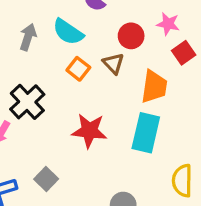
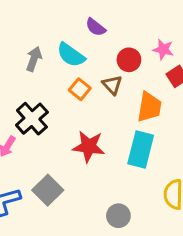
gray square: (46, 179) -> (48, 190), size x1.4

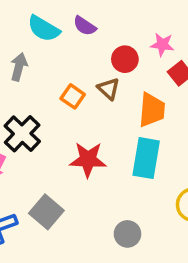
cyan semicircle: (71, 55) -> (44, 29), moved

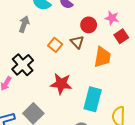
cyan rectangle: (146, 158) -> (93, 99), moved

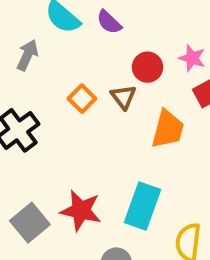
red star: (61, 84) -> (81, 211), moved

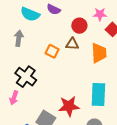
brown triangle: (123, 97) -> (72, 44), turned -32

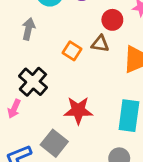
red star: (69, 106) -> (78, 110), moved

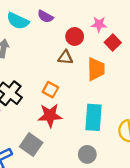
orange square: (72, 51) -> (50, 90), moved

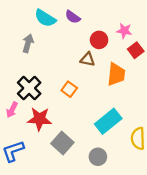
red star: (50, 115) -> (39, 119), moved
cyan rectangle: (93, 117) -> (108, 121), turned 40
gray square: (31, 145) -> (62, 143), moved

